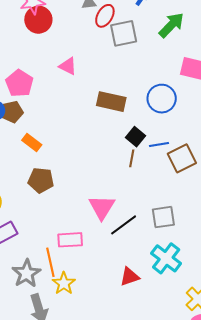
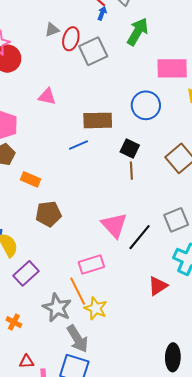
blue line: (159, 144) -> (78, 145), moved

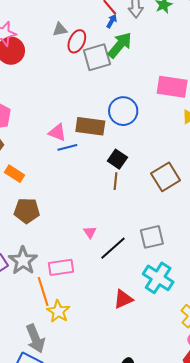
green arrow: (138, 32) -> (120, 45), moved
pink triangle: (47, 96) -> (57, 132), moved
blue circle: (146, 105) -> (123, 111), moved
pink triangle: (114, 225) -> (90, 232), size x0.5
gray star: (57, 308) -> (23, 261), moved

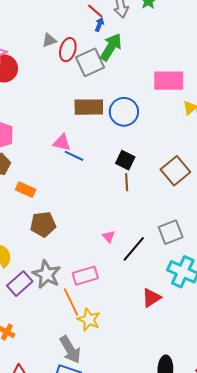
brown rectangle: (90, 126) -> (89, 107), moved
blue line: (67, 147) -> (74, 156), turned 48

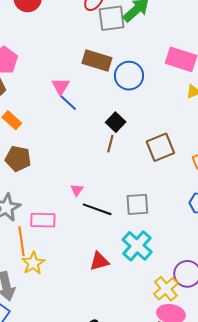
pink triangle: (62, 143) -> (61, 86), turned 30
black line: (134, 249) -> (97, 209), turned 52

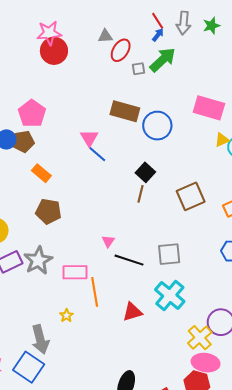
gray square: (112, 18) -> (138, 69), size x0.5
orange line: (21, 241) -> (95, 292), moved
yellow star: (33, 263) -> (66, 316), size x0.6

